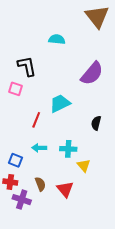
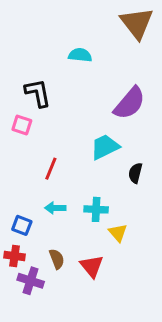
cyan trapezoid: (60, 103) -> (105, 147), moved

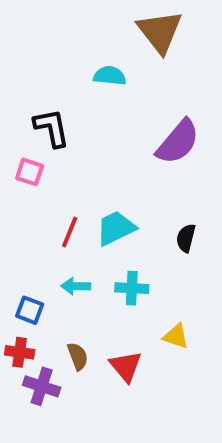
brown triangle: (137, 23) -> (160, 32), moved
cyan trapezoid: (105, 147) -> (116, 228), moved
yellow triangle: (118, 233) -> (176, 336), moved, turned -30

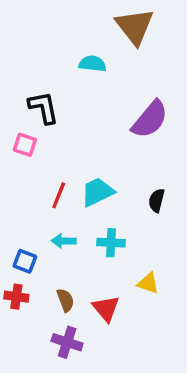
purple cross: (42, 386) -> (67, 342), moved

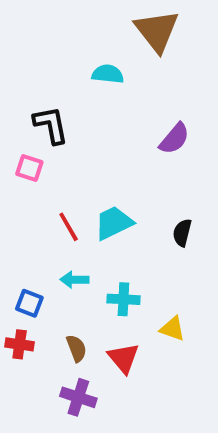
purple semicircle: (150, 119) -> (174, 139), size x0.7
red line: (59, 195) -> (69, 227), turned -52
cyan cross: (111, 243) -> (123, 299), moved

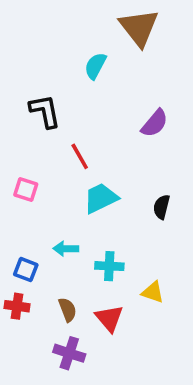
cyan semicircle: (108, 74) -> (95, 66), turned -68
pink square: (29, 168) -> (26, 189), moved
red line: (69, 227) -> (80, 156), moved

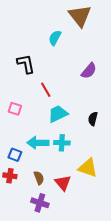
cyan arrow: (66, 249) -> (38, 143), size x1.5
cyan cross: (109, 266) -> (62, 143), moved
yellow triangle: (153, 292) -> (88, 168), size x1.5

